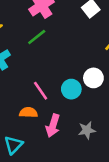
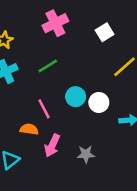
green line: (37, 37) -> (48, 66), moved
cyan circle: (71, 89) -> (76, 97), moved

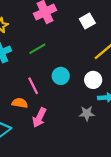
white circle: (99, 102) -> (93, 80), moved
gray star: (86, 154) -> (87, 113), moved

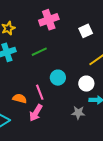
pink line: (33, 86) -> (40, 92), moved

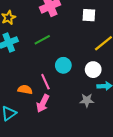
white square: (86, 31) -> (89, 15), turned 32

